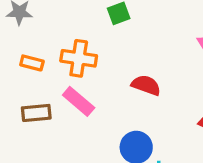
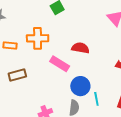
pink rectangle: (79, 101) -> (60, 64), moved

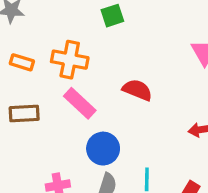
pink rectangle: (60, 64) -> (80, 103), moved
blue circle: (80, 86) -> (103, 149), moved

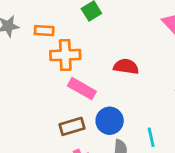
orange rectangle: (22, 62) -> (44, 31), moved
brown rectangle: (24, 114) -> (72, 126), moved

